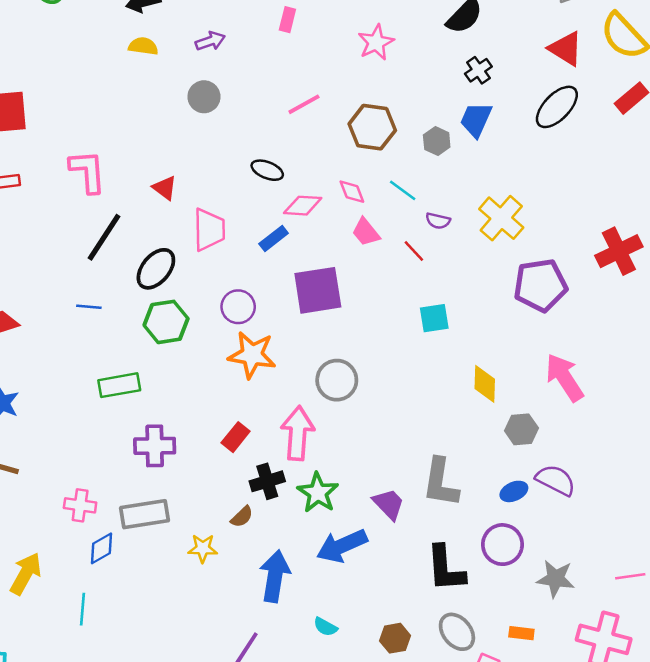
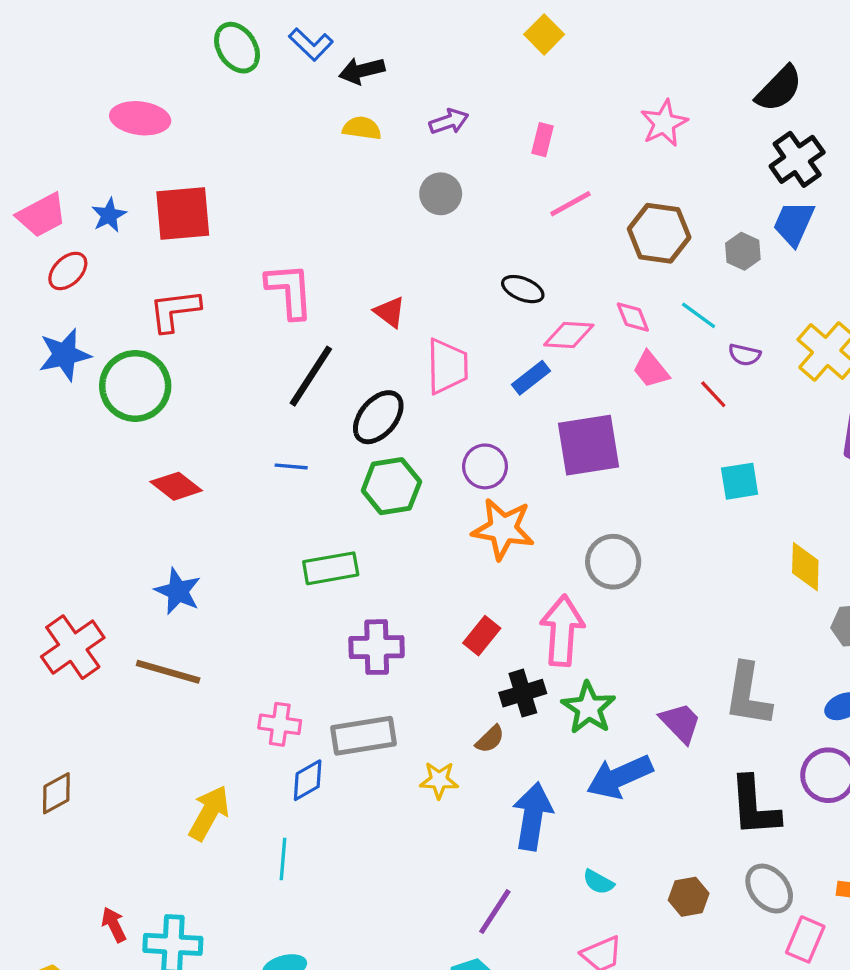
pink rectangle: (287, 20) -> (542, 140), moved
black cross: (478, 70) -> (797, 159), size x1.5

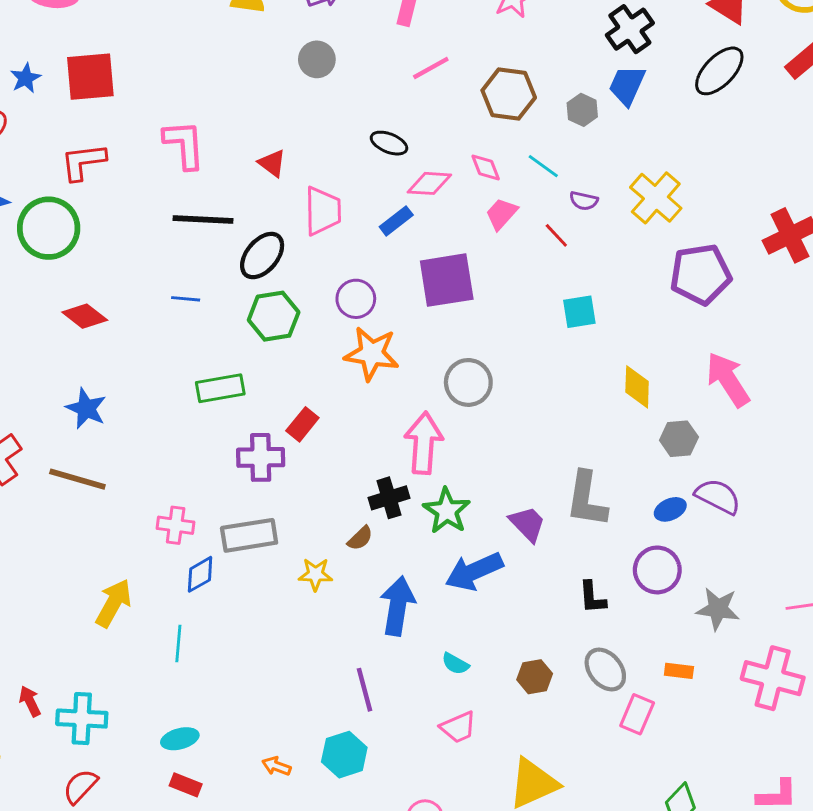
pink trapezoid: (651, 370) -> (501, 214), turned 81
black line: (311, 376) -> (203, 219), turned 60
red rectangle: (482, 636) -> (302, 424), moved
black L-shape: (754, 806) -> (592, 597), size x0.6
purple line: (495, 912) -> (364, 690), turned -48

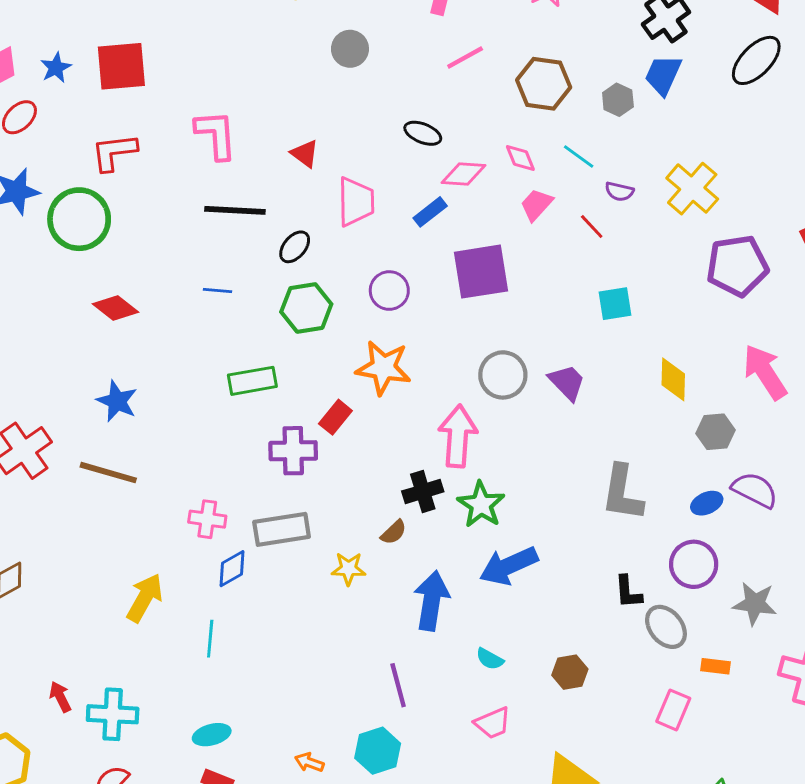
black ellipse: (262, 256) -> (295, 247), size x0.7
orange star: (372, 354) -> (383, 368), moved
purple trapezoid: (527, 524) -> (567, 382), moved
gray ellipse: (605, 669) -> (666, 627), moved

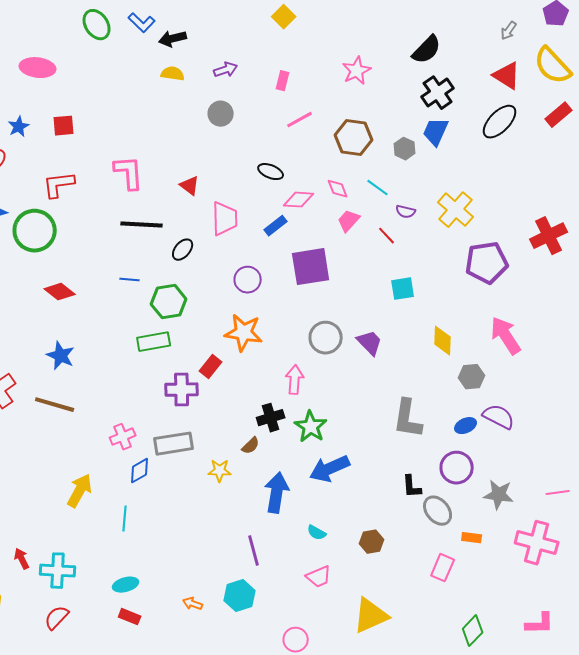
red square: (121, 66) -> (64, 126), size x0.6
green hexagon: (306, 308) -> (169, 302), moved
pink arrow: (458, 436) -> (295, 380), size x0.7
pink cross: (207, 519) -> (123, 437), turned -30

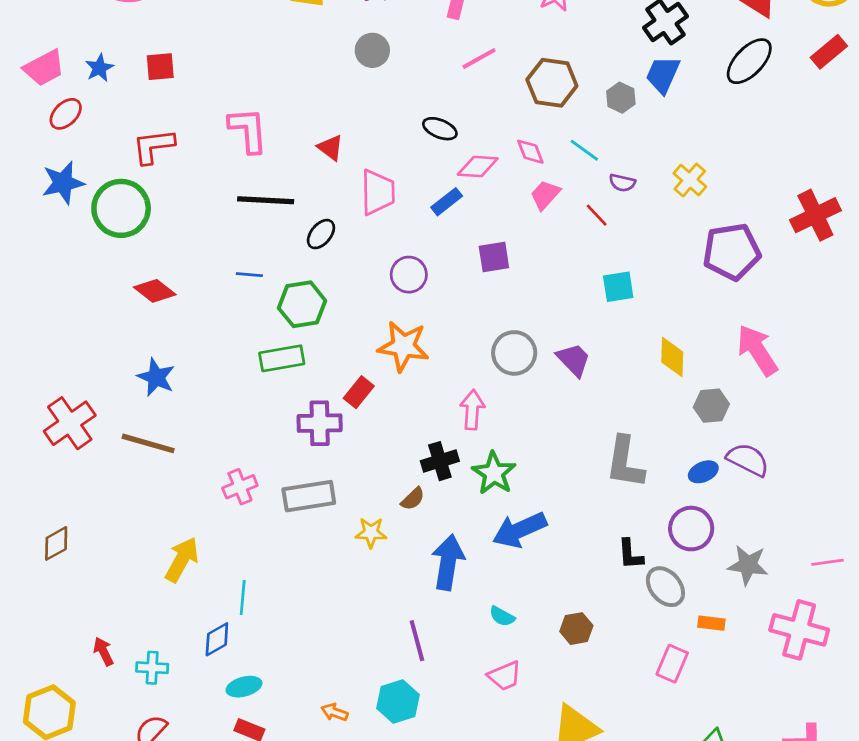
yellow cross: (456, 210) -> (690, 180), size x0.7
purple square: (311, 267) -> (494, 257), size x0.6
blue diamond: (140, 471) -> (217, 639), moved
cyan cross: (58, 571) -> (152, 668), size x0.7

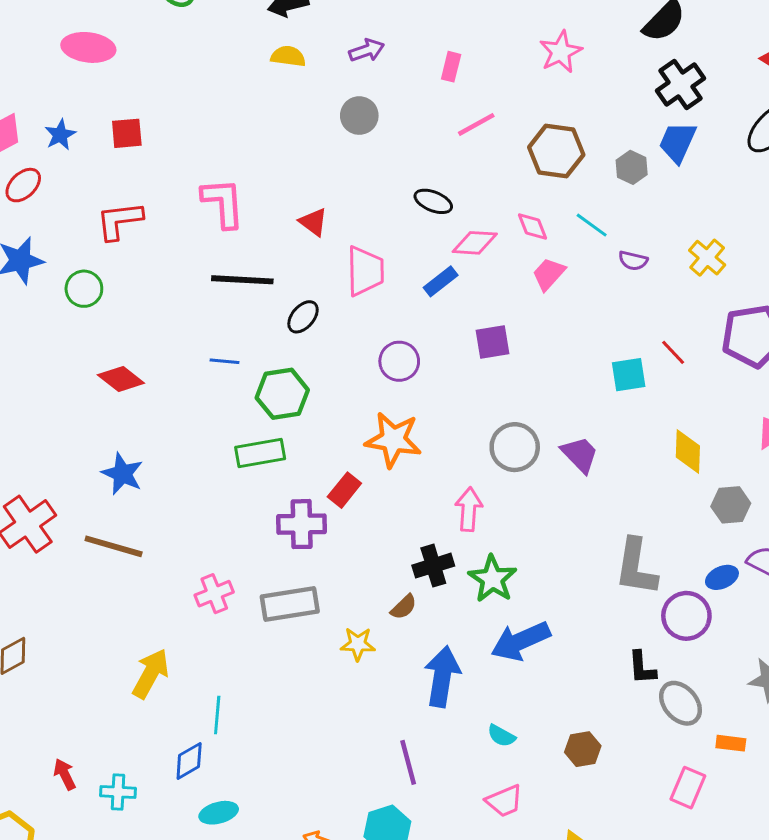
green circle: (121, 208) -> (84, 289), size x0.6
red line: (597, 215) -> (673, 352), moved
purple circle: (691, 529) -> (686, 616), moved

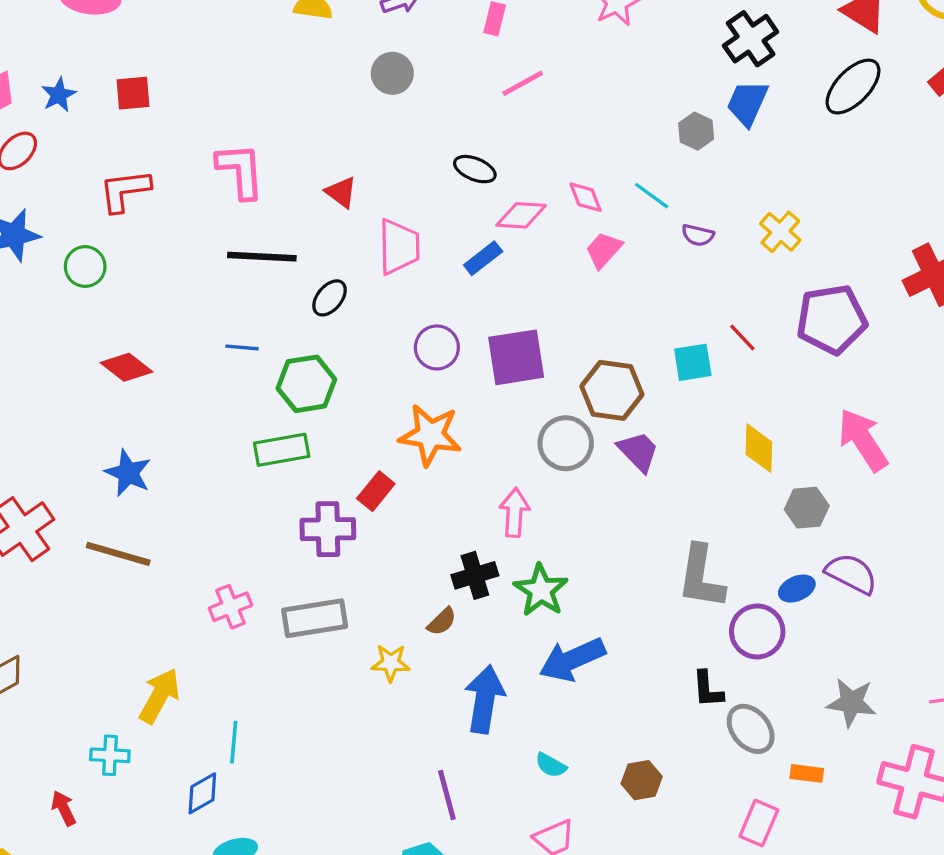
brown hexagon: (556, 151) -> (612, 390), moved
purple square: (492, 342) -> (516, 357), moved, size x1.5
cyan cross: (118, 792) -> (110, 755), moved

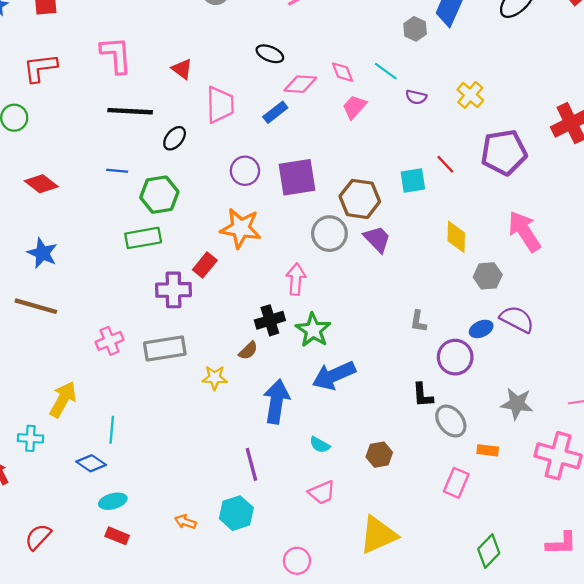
gray L-shape: (701, 577) -> (418, 321), size x0.5
blue diamond: (202, 793) -> (91, 463), turned 64

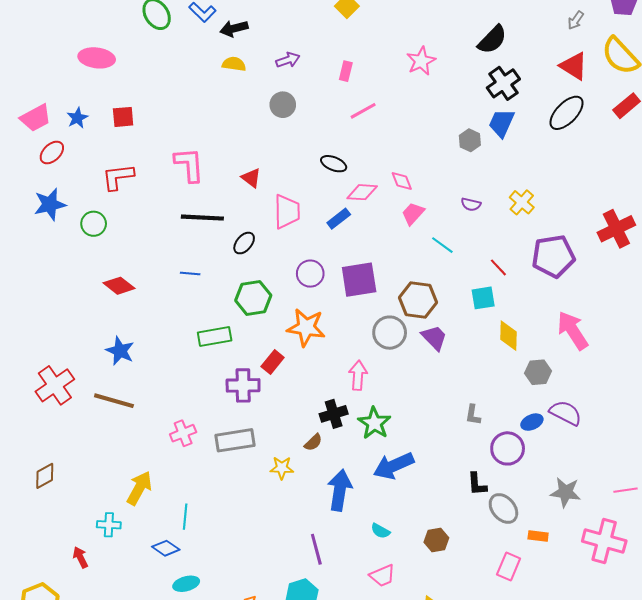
cyan line: (386, 71) -> (442, 245), moved
cyan square: (413, 181) -> (483, 298), moved
green hexagon: (159, 195) -> (253, 298), moved

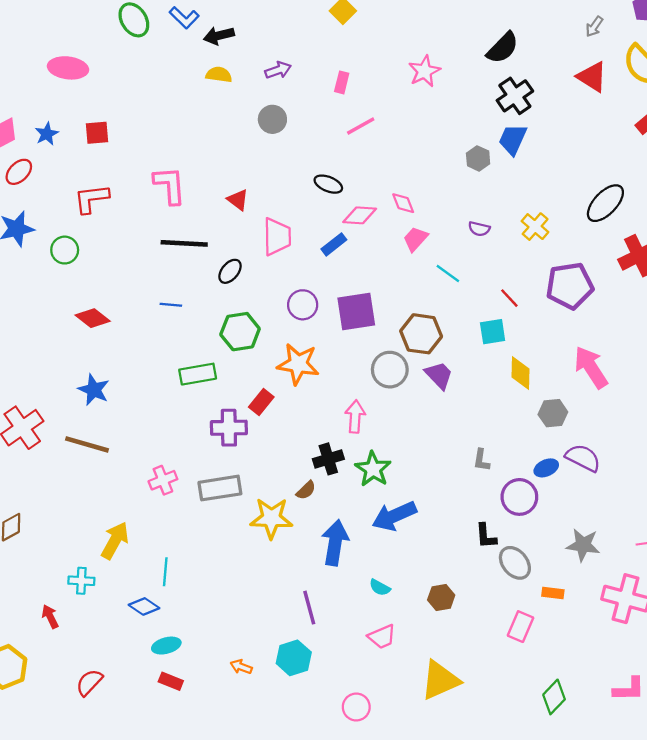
black ellipse: (567, 113) -> (605, 203), moved
yellow star: (282, 468) -> (271, 518), size x1.6

